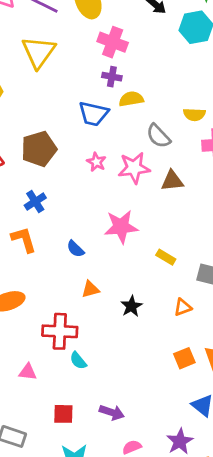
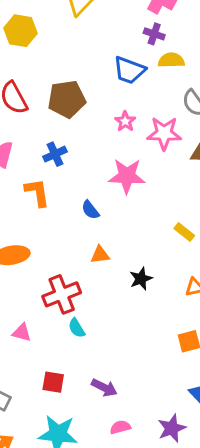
pink star: (121, 227) -> (127, 176), moved
red cross: (60, 331) -> (62, 294), turned -32

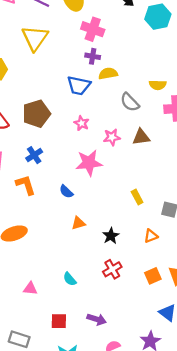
pink star: (164, 133) -> (112, 137), moved, size x0.7
yellow rectangle: (184, 232) -> (137, 197), turned 32
red cross: (62, 294) -> (112, 269), moved, size x0.7

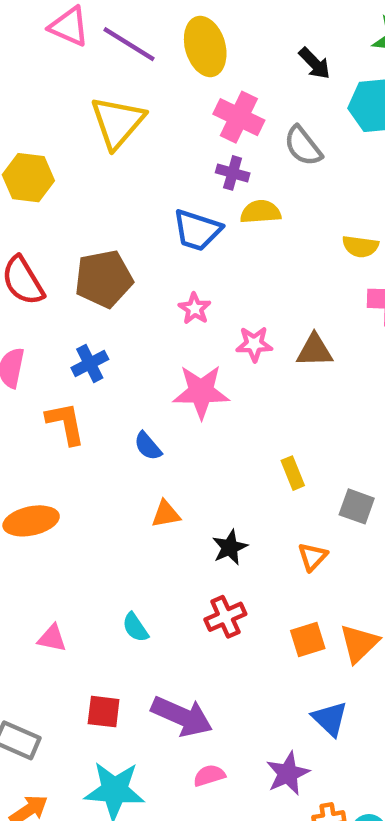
gray semicircle: (130, 102) -> (303, 146), moved
orange triangle: (151, 236) -> (313, 557), turned -32
purple arrow: (97, 319) -> (182, 716), size x1.5

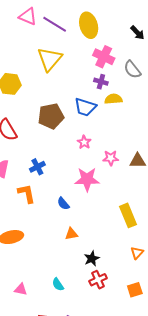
brown pentagon: (104, 279) -> (51, 116), moved
yellow rectangle: (293, 473) -> (128, 215), size x1.6
black star: (230, 547) -> (92, 258), moved

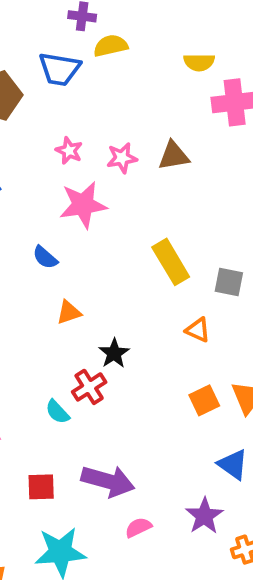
pink star: (84, 142) -> (69, 151), moved
orange triangle: (137, 253) -> (198, 330), turned -40
red cross: (98, 280) -> (89, 387), moved

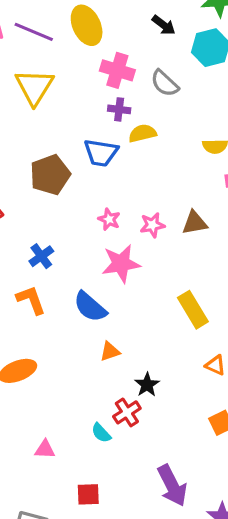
blue semicircle: (45, 257) -> (90, 307), size x1.6
purple arrow: (108, 481) -> (172, 486), moved, turned 48

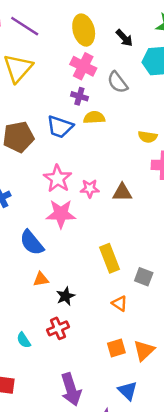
yellow ellipse: (87, 25) -> (84, 30), moved
pink star: (109, 219) -> (58, 179), size x1.6
black star: (147, 385) -> (66, 296), moved
red cross: (127, 412) -> (58, 328), moved

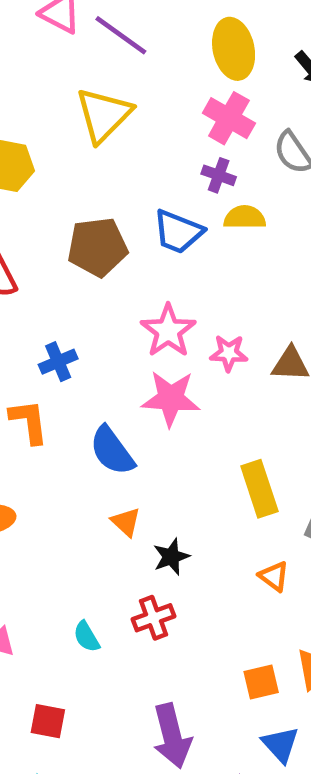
orange triangle: (41, 279) -> (126, 522), turned 49
orange square: (116, 348) -> (261, 682), moved

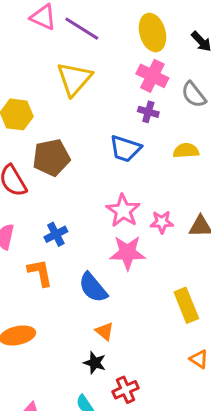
yellow semicircle: (245, 217) -> (186, 151), moved
brown pentagon: (97, 247) -> (51, 158), moved
black star: (171, 557) -> (95, 363), moved, turned -30

